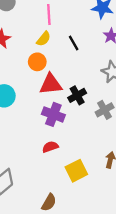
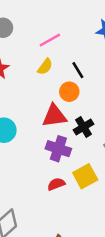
pink line: (49, 15) -> (50, 40), turned 66
orange circle: (37, 62) -> (69, 92), moved
yellow square: (76, 171) -> (85, 176), moved

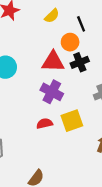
black cross: (83, 127) -> (80, 62), moved

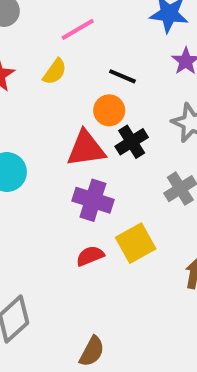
yellow semicircle: (52, 16) -> (55, 72), moved
black line: (81, 24) -> (122, 76), turned -35

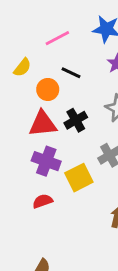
pink line: (78, 29) -> (57, 38), moved
orange circle: (109, 110) -> (48, 89), moved
yellow square: (136, 243) -> (79, 178), moved

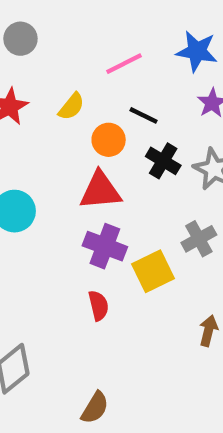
black cross: (76, 120) -> (163, 161), moved, turned -30
red semicircle: (43, 201) -> (99, 306), turned 96

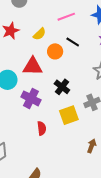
black cross: (163, 161) -> (62, 87), moved
red triangle: (100, 191) -> (33, 66), moved
purple cross: (105, 246) -> (31, 98), moved

